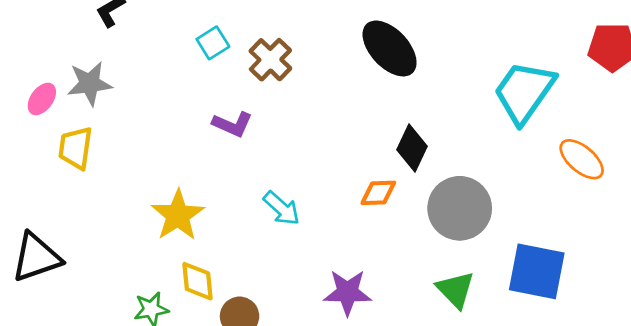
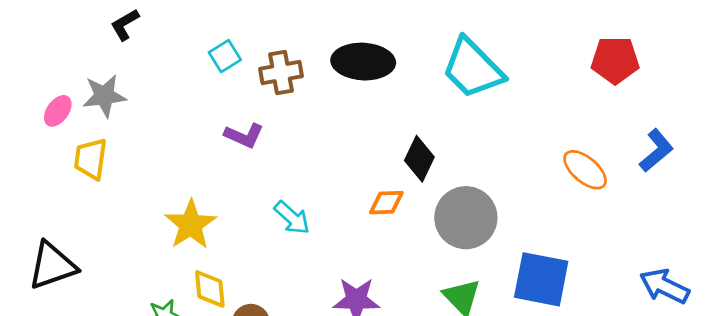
black ellipse: (390, 48) -> (363, 62), moved, turned -44
brown cross: (270, 60) -> (281, 72), turned 36
cyan trapezoid: (524, 92) -> (473, 68), moved, turned -80

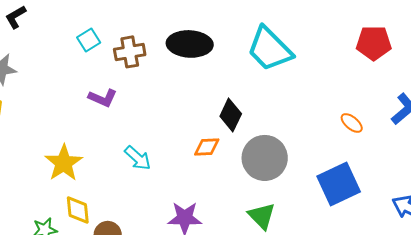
orange ellipse: (585, 170) -> (352, 123), size x0.7
blue square: (541, 279) -> (339, 184), moved, turned -36

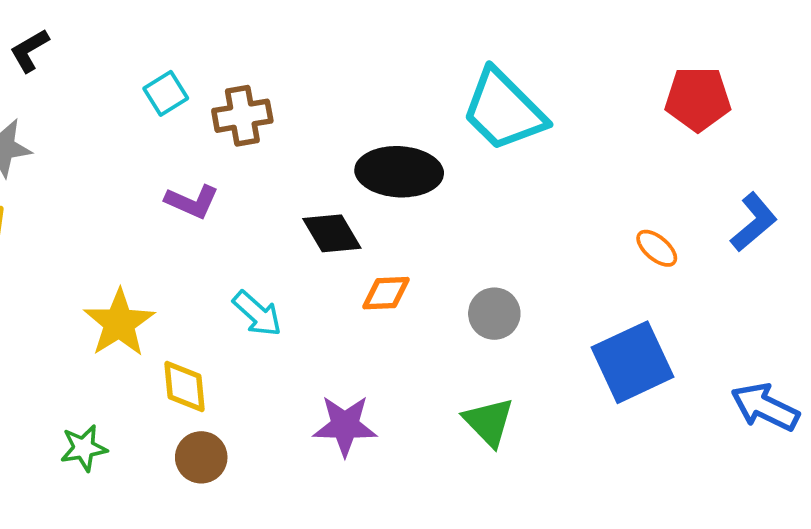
black ellipse: (190, 44) -> (399, 172), moved
black diamond: (231, 115) -> (332, 233), moved, turned -56
gray circle: (265, 158) -> (494, 314), size x0.6
yellow diamond: (78, 210) -> (184, 386), moved

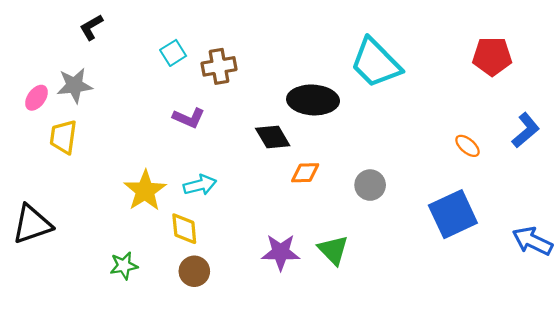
cyan arrow: (257, 314) -> (200, 185), moved, turned -56
green triangle: (489, 422) -> (333, 250), moved

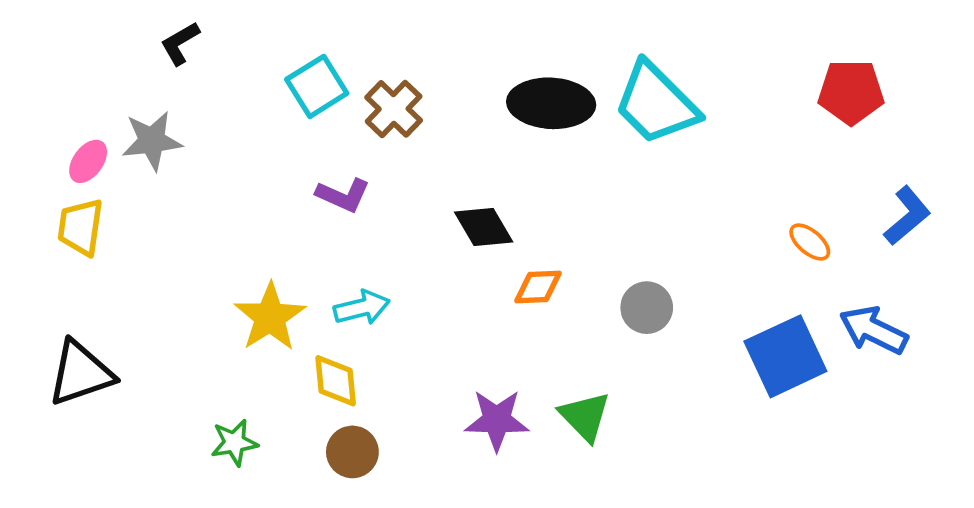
cyan square: (173, 53) -> (317, 86), size x1.4
brown cross: (219, 66) -> (394, 109), turned -36
black ellipse: (313, 100) -> (551, 103), moved
yellow trapezoid: (63, 137) -> (81, 227), moved
blue arrow: (532, 241) -> (874, 330), moved

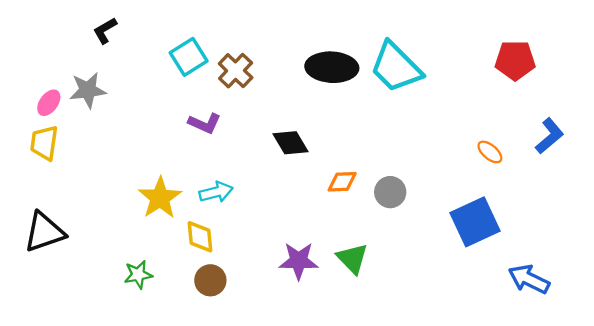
orange diamond: (538, 287) -> (342, 182), moved
blue arrow: (874, 330) -> (529, 279), moved

